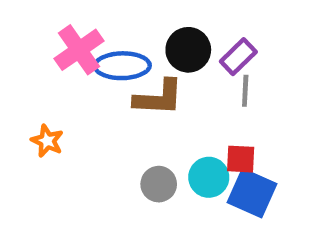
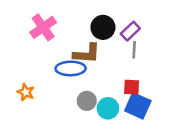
blue ellipse: (122, 66) -> (71, 68), moved
orange star: (47, 141) -> (26, 92), moved
cyan circle: (209, 177) -> (108, 108), moved

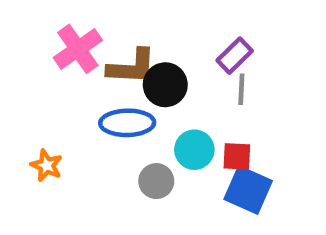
black circle: (103, 27) -> (165, 85), moved
brown L-shape: (87, 54) -> (132, 67), moved
cyan circle: (108, 108) -> (194, 150), moved

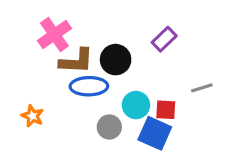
brown L-shape: (132, 67) -> (76, 61), moved
gray line: (241, 89) -> (202, 88), moved, turned 70
blue square: (248, 190) -> (155, 133), moved

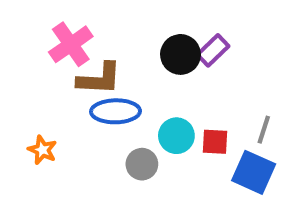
black circle: (116, 60) -> (180, 54), moved
gray line: (202, 88) -> (264, 130), moved, turned -55
blue square: (155, 133) -> (254, 172), moved

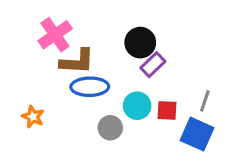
purple rectangle: (213, 50) -> (153, 65), moved

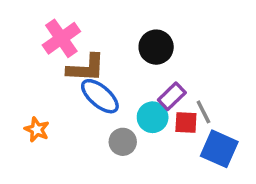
purple rectangle: (153, 65) -> (172, 96), moved
blue ellipse: (90, 87) -> (100, 96), turned 42
gray line: (205, 101) -> (203, 112), moved, turned -45

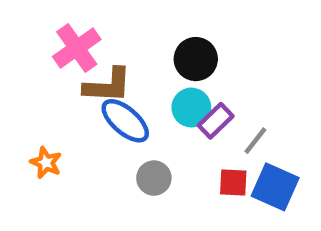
gray line: (203, 112) -> (255, 141), turned 65
cyan circle: (153, 117) -> (191, 108), moved
red square: (186, 122) -> (233, 182), moved

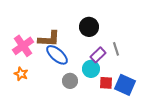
pink cross: (77, 48) -> (23, 46), moved
cyan circle: (191, 108) -> (91, 69), moved
gray line: (255, 141) -> (116, 49), moved, turned -56

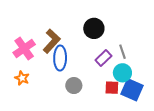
brown L-shape: (49, 39) -> (52, 41), turned -50
blue ellipse: (57, 55) -> (60, 58), turned 50
cyan circle: (91, 69) -> (122, 73), moved

